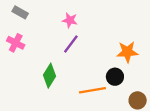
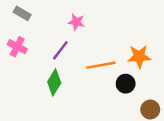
purple line: (71, 44) -> (60, 50), moved
orange line: (92, 90) -> (101, 65), moved

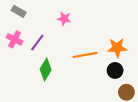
purple line: (60, 50) -> (37, 42), moved
black circle: (126, 84) -> (115, 70), moved

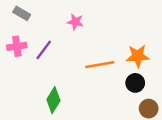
pink cross: (14, 39) -> (17, 46), turned -35
green diamond: (46, 69) -> (53, 100), moved

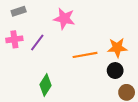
gray rectangle: (22, 13) -> (19, 11), turned -48
pink star: (75, 22) -> (64, 19), size x1.5

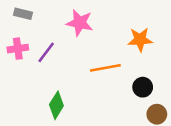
gray rectangle: (19, 11) -> (23, 14), turned 32
orange star: (117, 48) -> (140, 40), moved

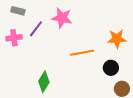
orange star: (140, 40) -> (117, 39), moved
purple line: (46, 52) -> (36, 29), moved

